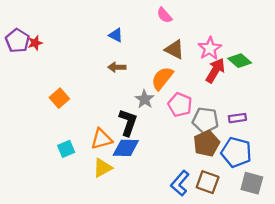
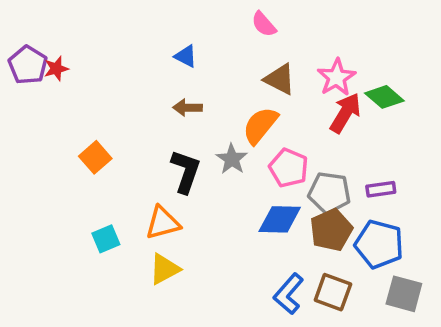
black L-shape: (128, 122) -> (186, 171), moved
blue diamond: (126, 148) -> (280, 219), moved

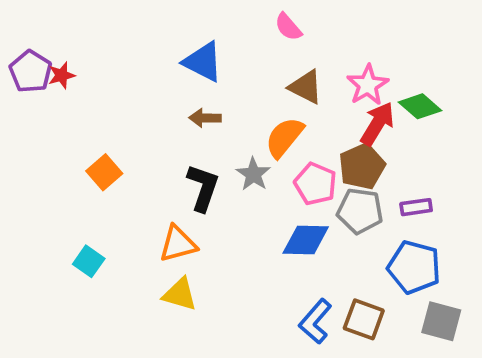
blue triangle: (186, 56) -> (203, 62), size x1.6
brown pentagon: (331, 230) -> (362, 166), moved
cyan square: (106, 239) -> (89, 261), moved, turned -32
yellow triangle: (164, 269) -> (180, 294), turned 44

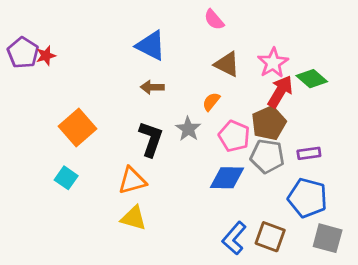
orange semicircle: (284, 137) -> (211, 102), size x0.6
orange square: (104, 172) -> (78, 127), size x1.4
cyan square: (89, 261) -> (66, 178), moved

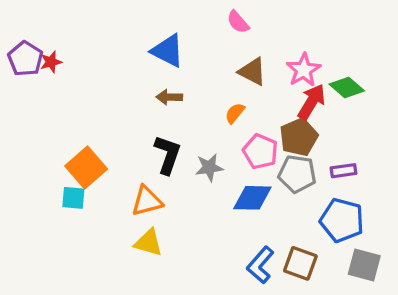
orange square: (78, 127) -> (86, 167), moved
gray star: (188, 129) -> (209, 167), moved, turned 30
cyan square: (66, 178) -> (73, 198), turned -30

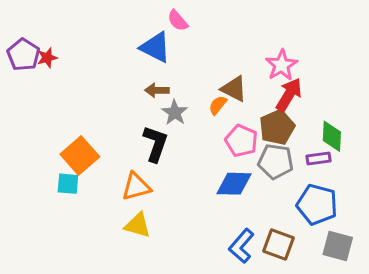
pink semicircle: (238, 22) -> (178, 21), moved
brown triangle: (252, 72) -> (234, 89), moved
green diamond: (347, 88) -> (332, 136), moved, turned 52
gray star: (209, 167) -> (175, 113), moved, turned -30

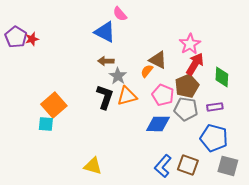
green diamond: (332, 136) -> (222, 77), moved
orange triangle: (136, 187) -> (127, 96), moved
yellow triangle: (138, 225) -> (93, 166), moved

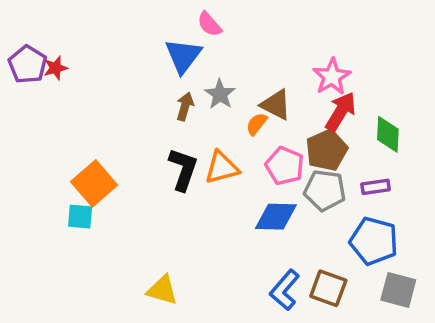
blue triangle: (105, 32) -> (183, 56), turned 40
brown arrow: (106, 61) -> (185, 106), turned 105
gray star: (118, 76) -> (220, 94), moved

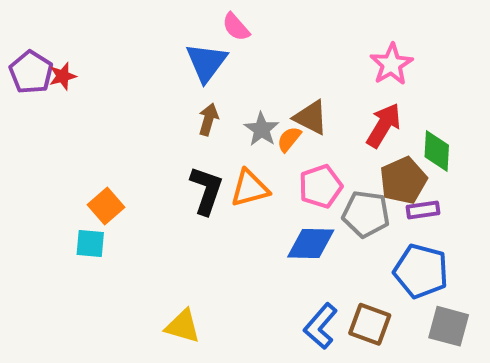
pink star: (332, 77) -> (391, 64), moved
gray star: (220, 94) -> (262, 129), moved
brown pentagon: (327, 150) -> (403, 180), moved
pink pentagon: (285, 166) -> (321, 186), turned 30
orange square: (94, 183) -> (106, 206), size x0.7

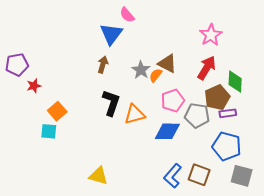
purple pentagon: (31, 72) -> (17, 65), moved, turned 30
red star: (63, 76) -> (34, 86), moved
brown arrow: (208, 119) -> (103, 65), moved
orange triangle: (250, 188) -> (135, 114), moved

